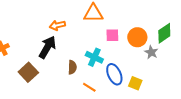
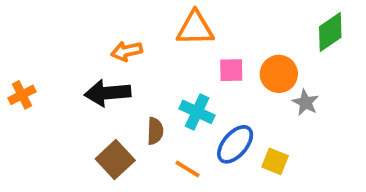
green diamond: (164, 33) -> (330, 32), moved
black arrow: (47, 47) -> (108, 93), turned -125
brown square: (28, 72) -> (115, 160), moved
blue ellipse: (114, 74) -> (235, 144), turned 65

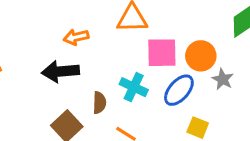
pink square: (231, 70) -> (162, 53), size x1.5
blue ellipse: (235, 144) -> (179, 90), moved

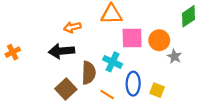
blue ellipse: (179, 90) -> (133, 84), moved, turned -40
brown semicircle: (99, 103) -> (89, 73), size x1.5

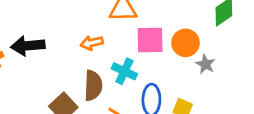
orange arrow: (72, 27) -> (92, 43), moved
black arrow: (62, 51) -> (28, 46), moved

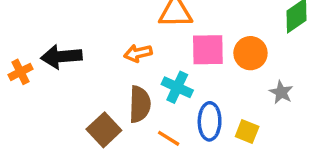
gray star: (205, 64) -> (281, 92), moved

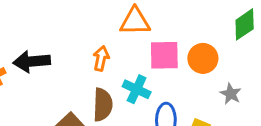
orange arrow: (138, 53) -> (101, 58), turned 115

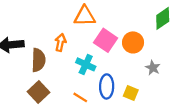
pink square: (164, 55) -> (106, 40), turned 35
brown semicircle: (103, 105) -> (38, 60), moved

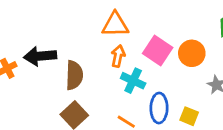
orange triangle: (85, 16) -> (115, 25), moved
orange arrow: (60, 42) -> (118, 56), moved

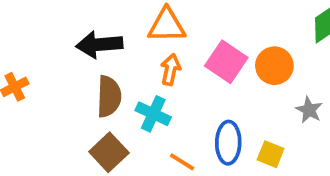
black arrow: (40, 56) -> (99, 45), moved
cyan cross: (133, 81) -> (153, 114), moved

